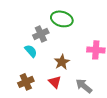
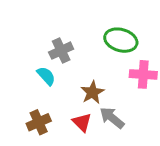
green ellipse: (62, 19) -> (121, 40), moved
gray arrow: (84, 86) -> (112, 118), moved

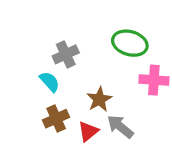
brown cross: (39, 122) -> (56, 119), moved
red triangle: (82, 122) -> (88, 131), turned 36

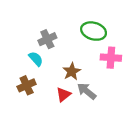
brown cross: (56, 119) -> (27, 85), moved

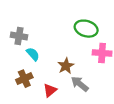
gray cross: (47, 39) -> (19, 36), moved, turned 35
red triangle: (64, 95) -> (50, 90), moved

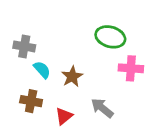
brown star: (66, 66) -> (72, 77), moved
brown cross: (24, 79) -> (31, 101), turned 35

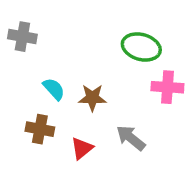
gray cross: (24, 46) -> (22, 37), moved
brown star: (72, 77) -> (92, 98), turned 30

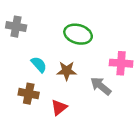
green ellipse: (141, 47) -> (78, 34), moved
gray arrow: (131, 138) -> (101, 86), moved

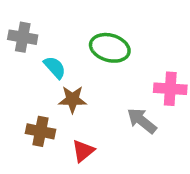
cyan semicircle: (39, 64) -> (55, 67), moved
brown star: (67, 71) -> (72, 99), moved

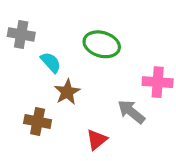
brown star: (72, 99) -> (67, 92), turned -30
red triangle: (83, 151) -> (97, 140), moved

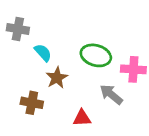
green ellipse: (102, 44) -> (96, 55), moved
red triangle: (97, 140) -> (82, 118), turned 36

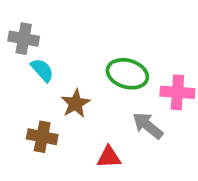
cyan semicircle: (43, 53) -> (42, 70), moved

